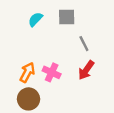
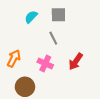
gray line: (84, 44) -> (53, 38), moved
orange arrow: (27, 72) -> (14, 58), moved

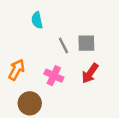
gray square: (58, 15) -> (86, 43), moved
cyan semicircle: (31, 17) -> (37, 20), turned -56

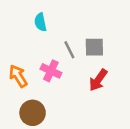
orange arrow: (16, 70) -> (18, 76), turned -60
pink cross: (54, 76) -> (51, 71), moved

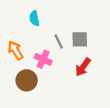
orange arrow: (18, 76) -> (15, 50), moved
brown circle: (33, 113) -> (27, 80), moved

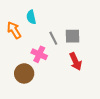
orange arrow: (15, 50) -> (14, 30), moved
red arrow: (83, 67) -> (76, 61), turned -60

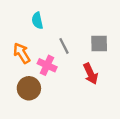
orange arrow: (14, 30) -> (22, 53), moved
gray square: (72, 36) -> (99, 44), moved

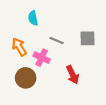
gray line: (64, 46) -> (57, 41), turned -40
red arrow: (91, 74) -> (73, 75), moved

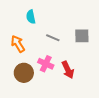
pink cross: (42, 58) -> (46, 64), moved

